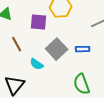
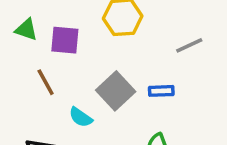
purple square: (39, 22) -> (65, 40), moved

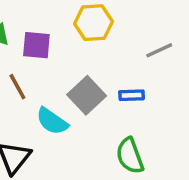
cyan semicircle: (81, 117) -> (52, 121), size x1.4

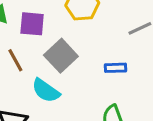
gray square: (87, 95) -> (61, 56), moved

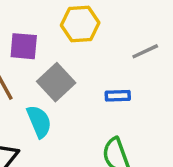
cyan semicircle: (46, 91) -> (39, 121), turned -148

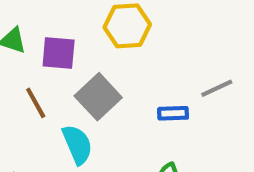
gray line: (145, 51) -> (217, 88), moved

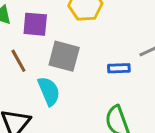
gray square: (98, 97) -> (64, 56), turned -32

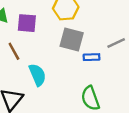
gray square: (64, 56) -> (72, 39), moved

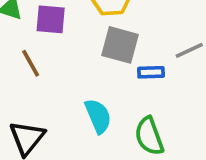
cyan semicircle: (37, 75) -> (98, 116), moved

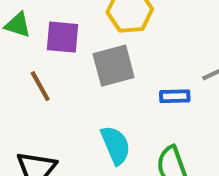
gray square: (120, 45) -> (114, 66), moved, turned -30

